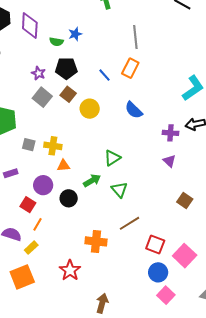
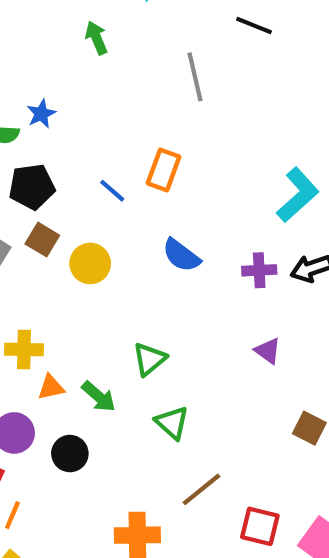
gray line: (135, 37) -> (195, 77), moved
purple cross: (170, 133) -> (259, 270), moved
green arrow: (92, 181) -> (99, 396), moved, turned 78

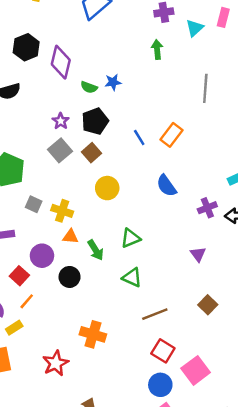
black pentagon: (32, 187) -> (95, 121), turned -30
yellow circle: (90, 263) -> (107, 188), moved
purple cross: (259, 270) -> (207, 208), turned -36
green triangle: (172, 423) -> (132, 278), turned -35
brown line: (202, 489) -> (155, 314), moved

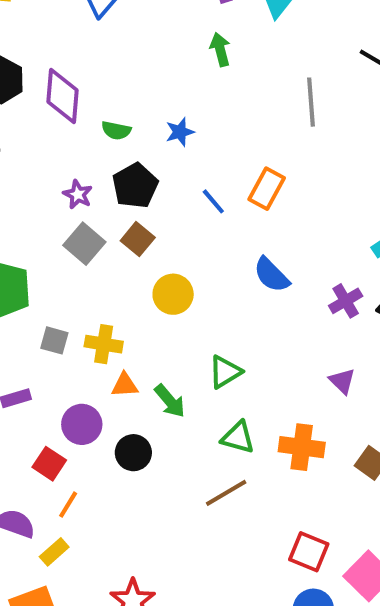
blue star: (113, 82) -> (180, 132), moved
brown line: (155, 314) -> (226, 493), moved
orange cross: (93, 334) -> (302, 447), moved

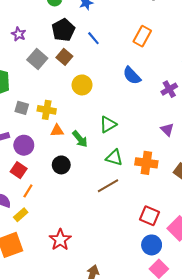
orange rectangle: (267, 189) -> (142, 36), moved
purple star: (78, 194) -> (19, 34), moved
blue line: (213, 201) -> (93, 38), moved
purple circle: (82, 424) -> (24, 145), moved

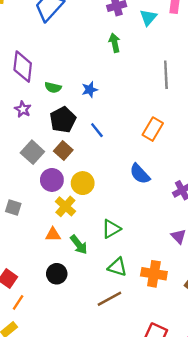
purple star: (19, 34) -> (23, 109), moved
yellow cross: (47, 110) -> (65, 206), moved, turned 30
purple circle: (24, 145) -> (52, 180), moved

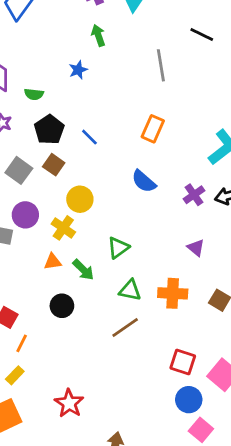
blue star: (90, 90) -> (78, 70), moved
purple circle: (52, 180) -> (25, 215), moved

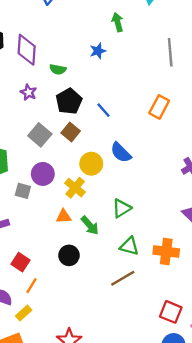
blue semicircle: (144, 181) -> (121, 153), moved

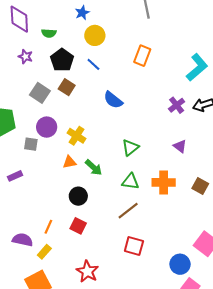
yellow circle: (91, 164) -> (95, 35), moved
green triangle: (122, 208) -> (130, 148), moved
red square: (20, 262) -> (78, 226), moved
red square: (171, 312) -> (134, 246), moved

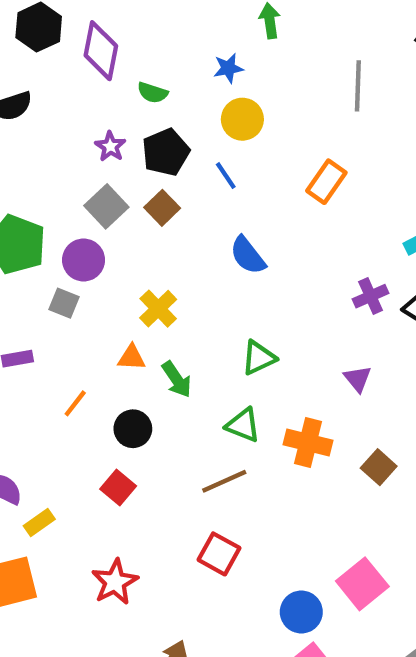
purple star: (25, 57) -> (110, 146), moved
purple circle: (47, 127) -> (84, 260), moved
orange line: (48, 227) -> (75, 403), moved

